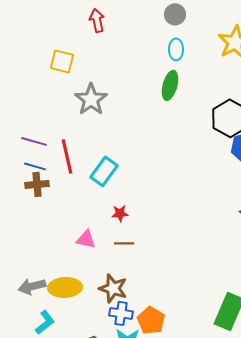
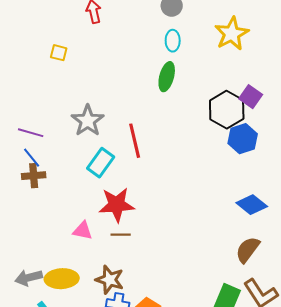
yellow square: (62, 61) -> (59, 53), size x0.7
gray star: (91, 99) -> (88, 121), moved
red line: (67, 156) -> (135, 141), moved
blue line: (35, 166) -> (32, 158), turned 35
red star: (120, 213) -> (117, 205), size x2.0

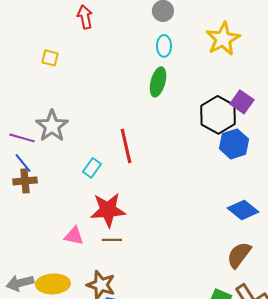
gray star: (88, 121) -> (52, 126), moved
cyan rectangle: (101, 163) -> (92, 168), size x0.7

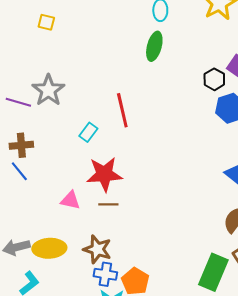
black hexagon: (218, 115) -> (214, 79), size x0.6
blue line: (23, 163) -> (19, 171), moved

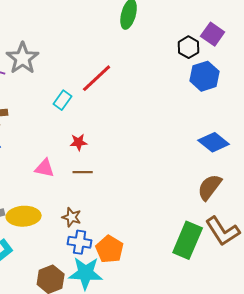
red line: (122, 110) -> (97, 78), turned 60
red star: (104, 174) -> (79, 142), size x0.5
brown star: (97, 249) -> (72, 217), size x0.7

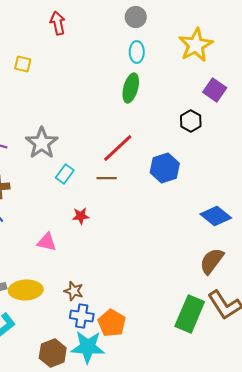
purple square: (213, 34) -> (215, 90), moved
gray star: (23, 58) -> (42, 143), moved
blue hexagon: (205, 76) -> (165, 168), moved
red line: (97, 78) -> (118, 148), moved
brown line: (83, 172) -> (107, 178), moved

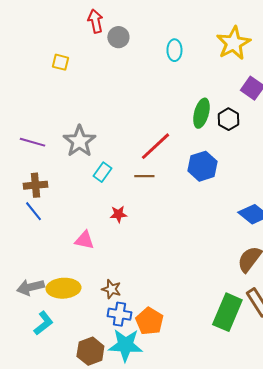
gray circle: (136, 17) -> (118, 37), moved
green ellipse: (131, 88) -> (201, 113), moved

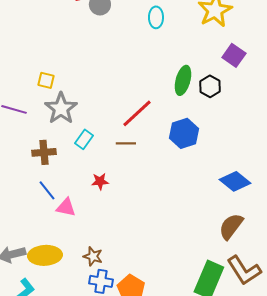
yellow square: (60, 62) -> (46, 80), moved
brown cross: (35, 185) -> (44, 152), moved
blue line: (33, 211) -> (47, 190), moved

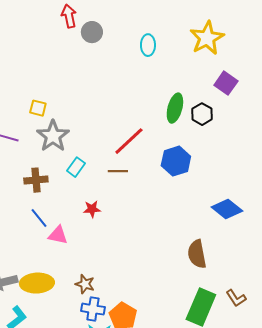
brown semicircle: (231, 226) -> (197, 254), moved, turned -48
brown L-shape: (244, 270) -> (236, 298), size x0.6

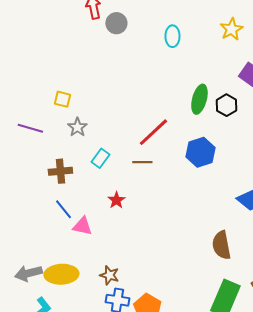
yellow star: (207, 38) -> (231, 29), size x0.7
gray star: (53, 136) -> (77, 127), size x0.6
red star: (92, 209) -> (116, 200), turned -30

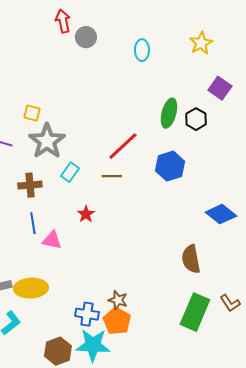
gray star: (77, 127) -> (47, 141), size x1.8
blue line: (63, 209) -> (33, 223), turned 30
brown star: (109, 275) -> (118, 300), moved

